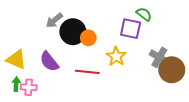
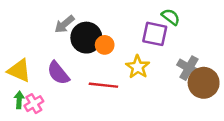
pink cross: (29, 87) -> (34, 104), turned -35

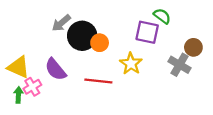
brown circle: (204, 83) -> (193, 47), moved, size x0.6
pink cross: (34, 104) -> (32, 87), moved

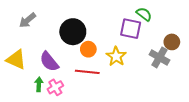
gray arrow: (61, 23) -> (27, 20), moved
orange circle: (100, 43) -> (88, 49), moved
pink cross: (32, 87) -> (55, 87), moved
green arrow: (18, 95) -> (39, 84), moved

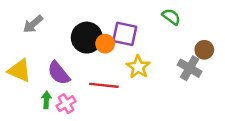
purple square: (131, 29) -> (125, 34), moved
orange circle: (88, 49) -> (105, 44), moved

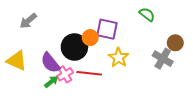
black circle: (87, 38) -> (74, 47), moved
green arrow: (46, 100) -> (51, 82), moved, turned 48
pink cross: (66, 104) -> (65, 74), moved

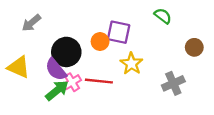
black circle: (74, 47) -> (66, 52), moved
gray cross: (163, 59) -> (173, 83), moved, turned 36
green arrow: (51, 82) -> (57, 90), size x1.5

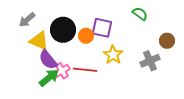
black circle: (66, 52) -> (63, 30), moved
yellow triangle: (19, 67) -> (39, 41), moved
gray cross: (173, 83) -> (150, 61), moved

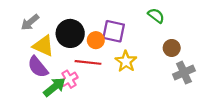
brown circle: (167, 41) -> (172, 48), moved
purple semicircle: (48, 60) -> (38, 67), moved
gray cross: (150, 61) -> (184, 73), moved
red line: (85, 70) -> (88, 62), moved

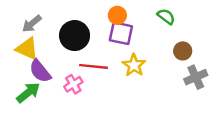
orange circle: (96, 40) -> (117, 15), moved
yellow triangle: (43, 46) -> (27, 49), moved
green arrow: (55, 87) -> (28, 93), moved

